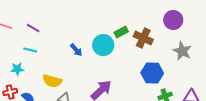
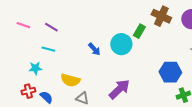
green rectangle: (121, 32) -> (139, 31), turned -32
brown cross: (143, 38) -> (161, 16), moved

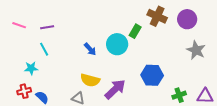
purple line: (51, 27) -> (47, 27), turned -40
cyan line: (48, 49) -> (44, 49), turned 48
blue hexagon: (170, 72) -> (152, 75), moved
yellow semicircle: (70, 80) -> (90, 80), moved

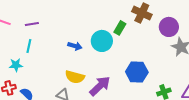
purple circle: (187, 19) -> (169, 27), moved
cyan line: (44, 49) -> (29, 46), turned 40
blue arrow: (90, 49) -> (75, 46), turned -32

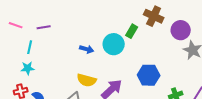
cyan line: (29, 46) -> (30, 47), moved

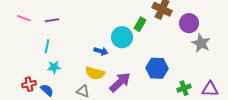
cyan line: (30, 47) -> (47, 46), moved
blue arrow: (87, 49) -> (101, 51), moved
cyan star: (28, 68) -> (54, 67), moved

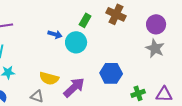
purple circle: (189, 23) -> (156, 24), moved
green rectangle: (140, 24) -> (85, 20), moved
blue arrow: (101, 51) -> (55, 34), moved

